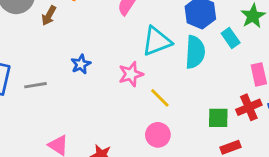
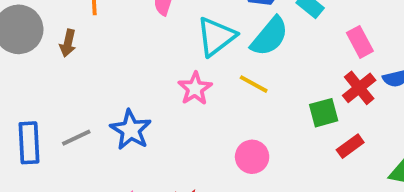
cyan semicircle: (195, 52) -> (270, 36), turned 52
blue star: (81, 64) -> (131, 130), moved, size x1.5
yellow line: (160, 98) -> (254, 84), moved

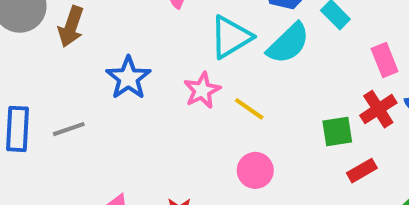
brown arrow: (68, 43) -> (71, 27), size x1.4
yellow line: (254, 84) -> (249, 109), moved
blue star: (131, 130) -> (128, 78), moved

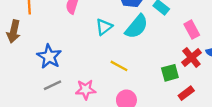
cyan triangle: (231, 37) -> (104, 27), size x0.7
pink star: (202, 90) -> (86, 90), moved, turned 30
gray line: (69, 129) -> (52, 85), moved

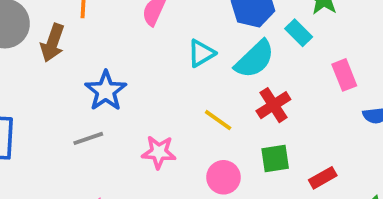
red cross: (191, 58) -> (273, 105), moved
green square: (170, 73) -> (275, 158), moved
gray line: (52, 85) -> (88, 138), moved

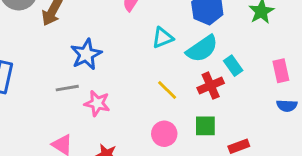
cyan rectangle: (299, 33) -> (233, 66), moved
pink rectangle: (344, 75) -> (281, 71), moved
pink star: (159, 152) -> (97, 103), moved

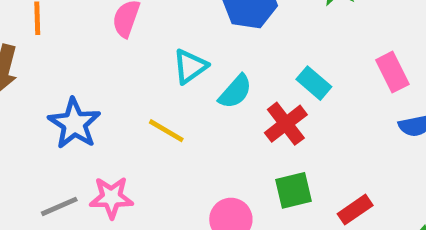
cyan semicircle: (202, 49) -> (235, 92), moved, size x0.7
gray line: (67, 88) -> (59, 206), moved
yellow line: (167, 90) -> (166, 131), moved

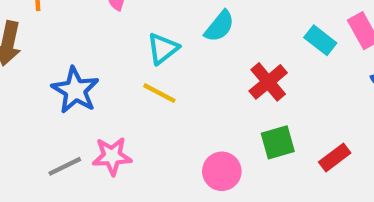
cyan triangle: (190, 66) -> (163, 49), moved
cyan rectangle: (314, 83) -> (320, 40), moved
cyan semicircle: (235, 92) -> (219, 26), moved

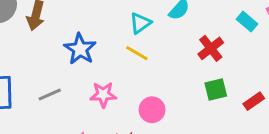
gray line: (65, 166) -> (50, 95), moved
pink circle: (222, 171) -> (152, 110), moved

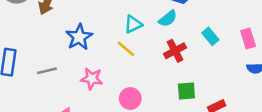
cyan rectangle: (247, 22) -> (210, 36), moved
red cross: (211, 48) -> (175, 51), moved

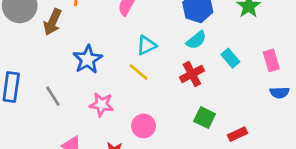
cyan semicircle: (168, 19) -> (196, 40), moved
gray line: (47, 71) -> (53, 96), turned 72
green square: (186, 91) -> (205, 118), turned 30

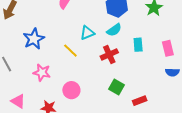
cyan triangle: (146, 45) -> (87, 33), moved
cyan rectangle: (230, 58) -> (138, 45), turned 32

